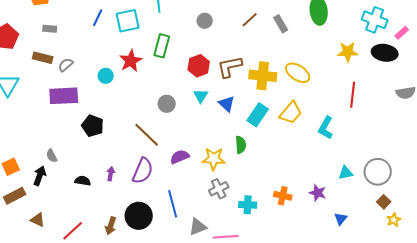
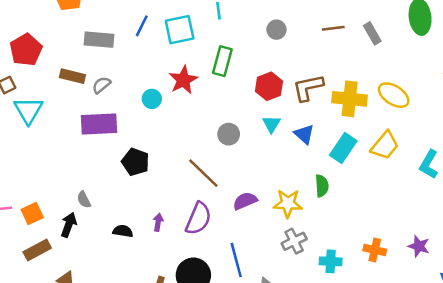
brown line: (250, 20) -> (333, 28), turned 36
gray rectangle: (50, 29) -> (99, 40), moved, size x1.6

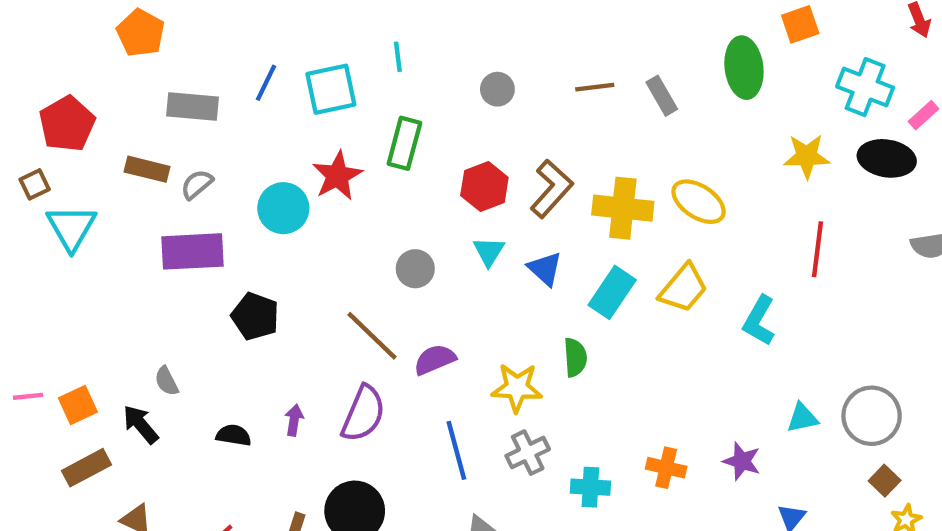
brown L-shape: (308, 88) -> (551, 189), turned 144
cyan circle: (152, 99) -> (283, 208), size x1.5
purple semicircle: (245, 201) -> (435, 360), moved
black arrow: (69, 225) -> (141, 424), turned -60
blue line: (236, 260) -> (456, 450), moved

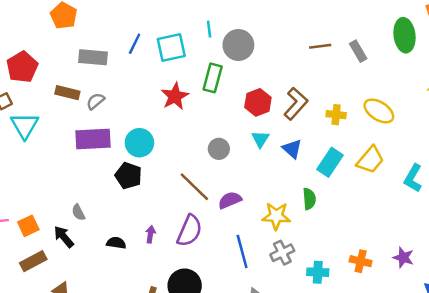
gray circle: (497, 89) -> (238, 45), moved, size x1.6
cyan circle: (283, 208) -> (139, 143), moved
yellow cross: (623, 208) -> (336, 115), size x0.6

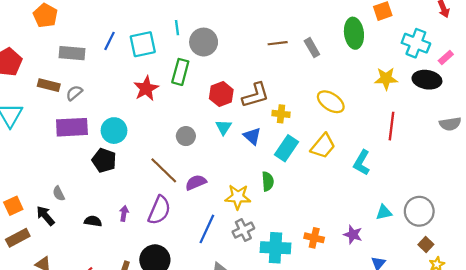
brown L-shape: (296, 104) -> (256, 95), turned 32
yellow cross: (336, 115) -> (281, 114), moved
blue line: (242, 251) -> (207, 229), turned 40
cyan cross: (318, 272) -> (275, 248), size x1.5

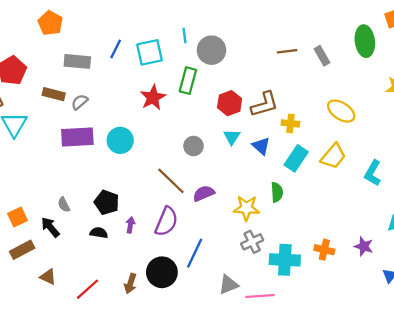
black pentagon: (104, 160) -> (107, 202), moved
blue line: (207, 229) -> (195, 253), moved

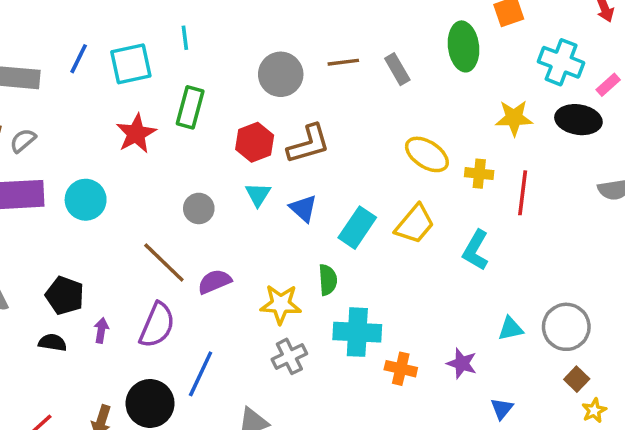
gray circle: (212, 50) -> (281, 74), moved
yellow cross: (290, 123) -> (479, 174), moved
cyan cross: (285, 260) -> (357, 332), moved

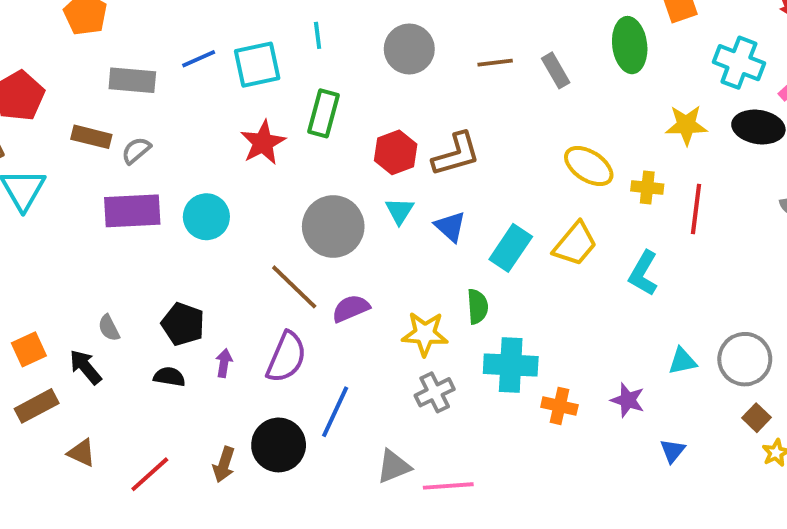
blue line: (79, 59) -> (199, 59), turned 40
gray circle: (281, 74) -> (409, 49), moved
gray circle: (199, 208) -> (333, 227), size x1.8

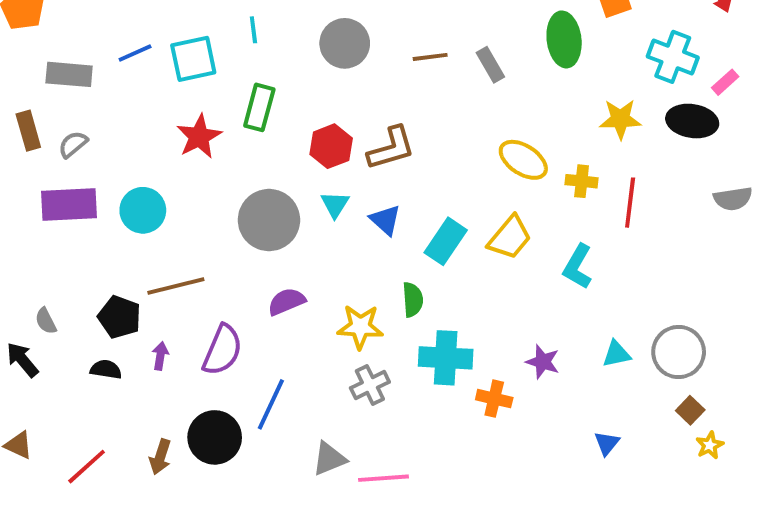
brown rectangle: (91, 137) -> (28, 131), turned 60
brown line: (294, 287) -> (176, 286), moved, turned -58
purple star: (628, 400) -> (543, 362), moved

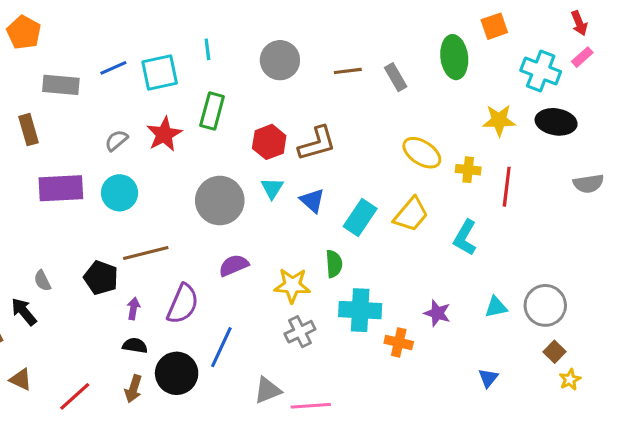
pink rectangle: (725, 82) -> (582, 57), moved
gray semicircle: (73, 144) -> (116, 140), moved
black semicircle: (106, 369) -> (135, 346), moved

